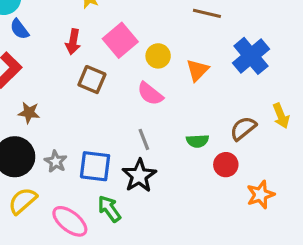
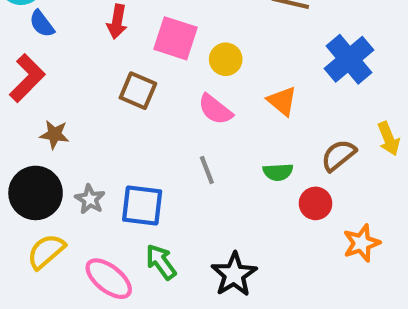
pink square: (120, 40) -> (176, 38), turned -32
red arrow: (73, 42) -> (117, 22), moved
orange triangle: (197, 70) -> (282, 101), moved, turned -35
black star: (139, 176) -> (234, 274), moved

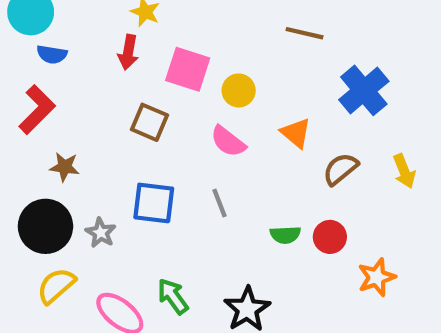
blue semicircle: (42, 24) -> (52, 54), turned -44
brown semicircle: (339, 155) -> (340, 169), moved
green semicircle: (278, 172) -> (285, 235), moved
blue square: (142, 205) -> (154, 203), moved

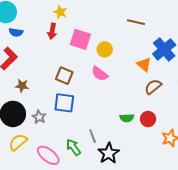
brown square: (149, 122) -> (64, 76), moved
orange triangle: (296, 133) -> (144, 65), moved
gray line: (220, 203) -> (93, 136), moved

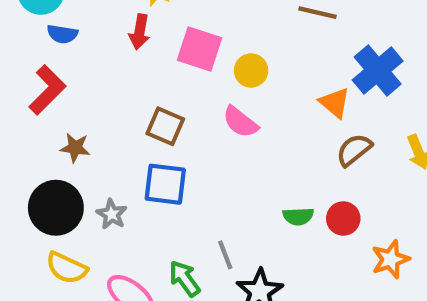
yellow semicircle: (18, 142) -> (67, 268), turned -114

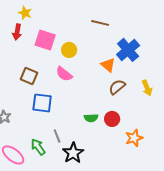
blue square: (165, 184) -> (42, 103), moved

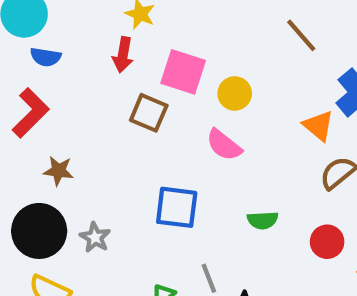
brown line: (100, 23) -> (301, 35), turned 36
brown square: (29, 76) -> (149, 113), moved
green semicircle: (91, 118) -> (263, 220), moved

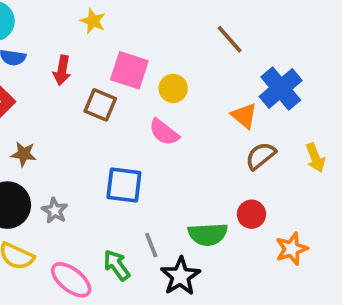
red arrow: (123, 55) -> (62, 70), moved
green semicircle: (263, 220) -> (208, 234), moved, size x1.5

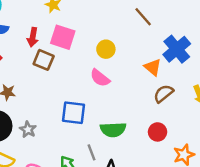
pink square: (129, 70) -> (63, 37), moved
brown square: (100, 105) -> (44, 60), moved
green semicircle: (208, 234) -> (113, 130), moved

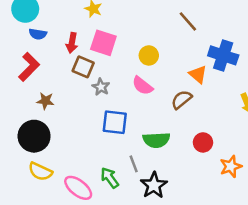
blue cross: (177, 49) -> (223, 55), turned -32
brown semicircle: (164, 94) -> (182, 100), moved
gray star: (28, 130) -> (101, 87), moved

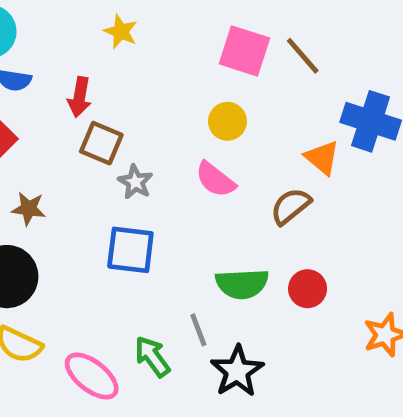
pink square: (103, 43) -> (244, 51), moved
blue square: (115, 122) -> (130, 250), moved
red circle: (203, 142) -> (308, 289), moved

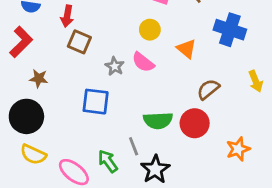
orange triangle: (322, 158) -> (186, 49), moved
gray star: (135, 182) -> (115, 66), moved
brown semicircle: (291, 206) -> (208, 89), moved
red circle: (308, 289) -> (195, 123), size x1.4

